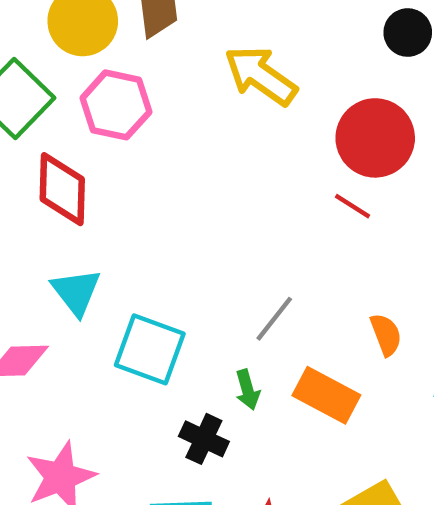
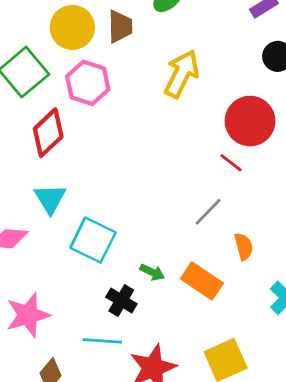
yellow arrow: (261, 76) -> (182, 74), turned 75
red diamond: (62, 189) -> (48, 133), turned 39
gray line: (274, 319) -> (208, 212), moved
green arrow: (247, 390) -> (152, 272), turned -55

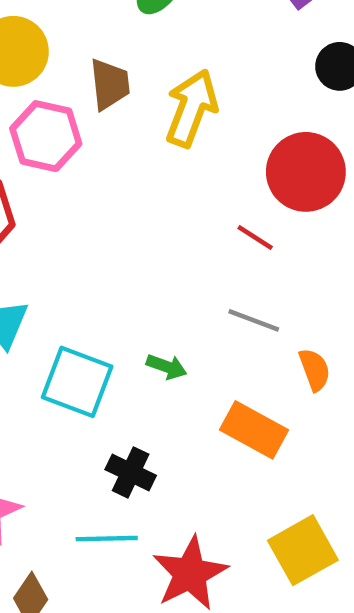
brown trapezoid: (120, 26) -> (110, 84), moved
red line: (231, 163) -> (255, 237), moved
gray line: (208, 212) -> (254, 320), turned 72
green arrow: (152, 272) -> (167, 367), moved

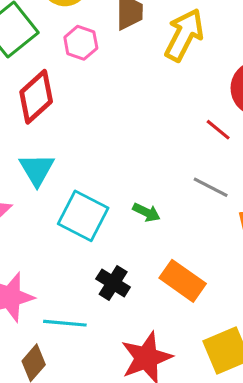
pink hexagon: (46, 136) -> (81, 43), size x0.7
orange rectangle: (254, 430) -> (183, 281), moved
cyan line: (107, 539) -> (65, 323), moved

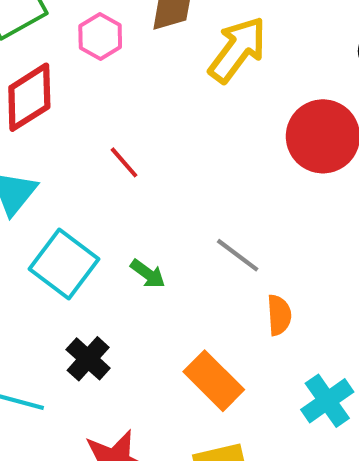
red line: (218, 130) -> (124, 162), moved
orange rectangle: (183, 281) -> (214, 381), moved

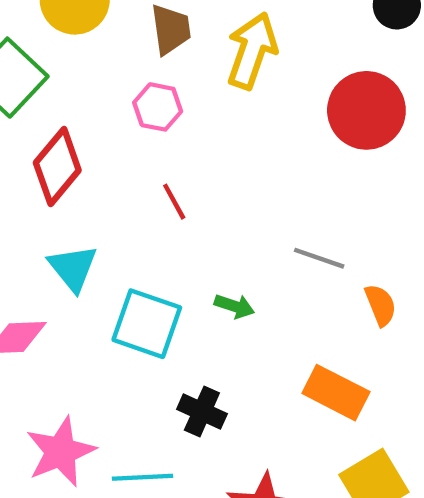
pink hexagon: (100, 37) -> (158, 107), moved
red line: (124, 162) -> (174, 202), turned 30

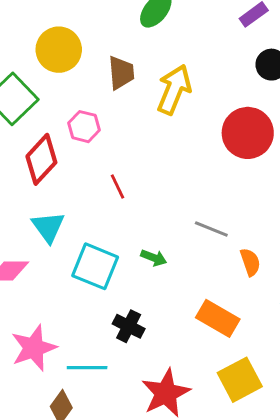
pink hexagon: (158, 107) -> (84, 127), moved

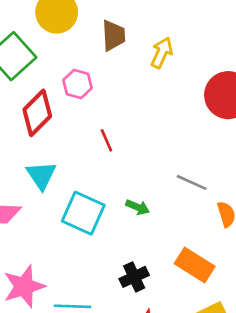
yellow arrow: (174, 89) -> (162, 53), size x0.7
black cross: (129, 326) -> (134, 277), moved, turned 36

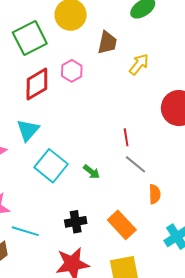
red line: (106, 140) -> (126, 137), moved

